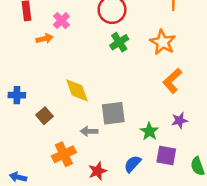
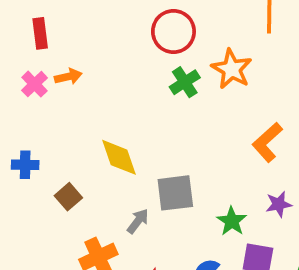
pink cross: (61, 21) -> (35, 84), moved
orange star: (163, 42) -> (232, 69), moved
gray arrow: (89, 131) -> (138, 221), turned 126

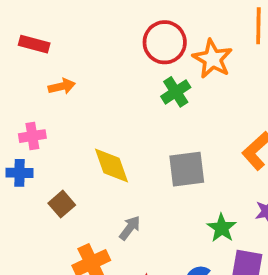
red rectangle: (40, 33) -> (34, 44), turned -68
orange star: (232, 69) -> (213, 59), moved
pink cross: (35, 84) -> (32, 136), moved, turned 35
gray square: (175, 193) -> (187, 169), moved

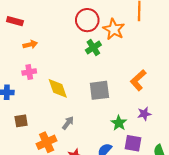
pink cross: (32, 136) -> (29, 72), moved
brown square: (62, 204) -> (21, 121), moved, turned 32

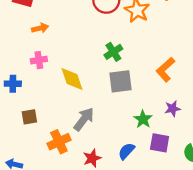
green cross: (93, 48) -> (113, 52), moved
gray arrow: (68, 123) -> (84, 119), size x1.5

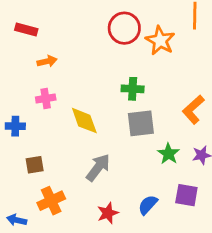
green cross: (113, 52) -> (133, 89), turned 36
green star: (143, 119) -> (168, 154), moved
orange cross: (59, 142) -> (51, 201), moved

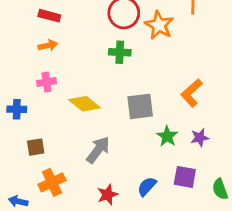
red rectangle: (26, 29) -> (49, 16), moved
green cross: (133, 89) -> (120, 52), moved
yellow diamond: (84, 121) -> (85, 104), turned -32

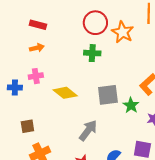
blue cross: (17, 109) -> (15, 88), moved
green star: (167, 136) -> (131, 105), moved
gray arrow: (98, 150) -> (88, 130), moved

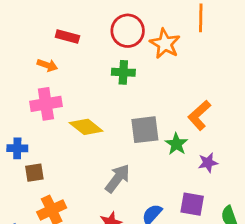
red rectangle: (38, 25) -> (67, 36), moved
orange arrow: (37, 48) -> (47, 65), turned 32
pink cross: (36, 76) -> (46, 104), size x1.5
blue cross: (15, 88) -> (17, 148), moved

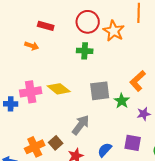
pink cross: (46, 104) -> (31, 92), moved
brown square: (34, 173) -> (56, 143), moved, turned -32

